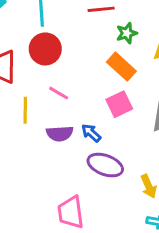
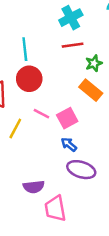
pink square: (119, 104) -> (67, 118), moved
yellow line: (25, 110) -> (15, 129), turned 30
purple semicircle: (60, 133) -> (34, 187), moved

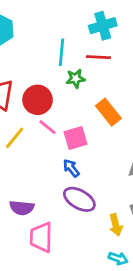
cyan line: (25, 49) -> (61, 52), moved
green star: (94, 63) -> (76, 79), moved
red circle: (29, 79) -> (38, 100), moved

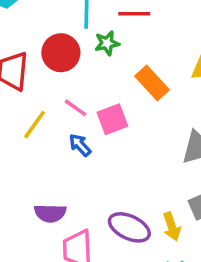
red circle: (38, 100) -> (61, 53), moved
blue arrow: (71, 168) -> (80, 145), moved
purple ellipse: (79, 199) -> (129, 227), moved

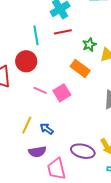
green star: (107, 43) -> (89, 45), moved
yellow line: (35, 125) -> (27, 125), moved
blue arrow: (80, 145) -> (47, 129), moved

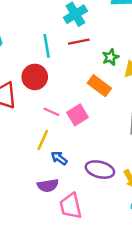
yellow line: (27, 125) -> (43, 140), moved
purple ellipse: (83, 151) -> (100, 170), moved

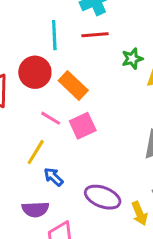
orange rectangle: (99, 86) -> (73, 85), moved

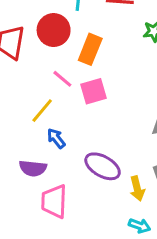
orange rectangle: (73, 85) -> (90, 49), turned 60

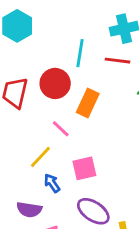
pink square: (93, 91) -> (84, 168), moved

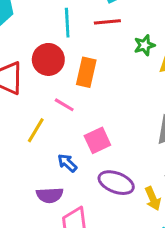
yellow line: (40, 157) -> (36, 130), moved

